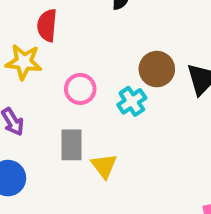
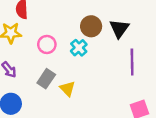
gray rectangle: (71, 145) -> (46, 79), turned 42

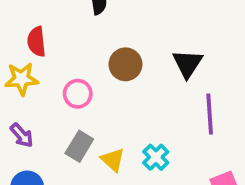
brown circle: (91, 26) -> (125, 64), moved
cyan cross: (79, 48) -> (156, 157), moved

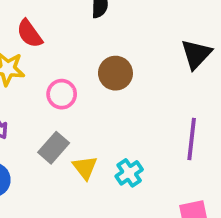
red semicircle: (37, 42) -> (30, 34), turned -40
black triangle: (188, 64) -> (196, 54), moved

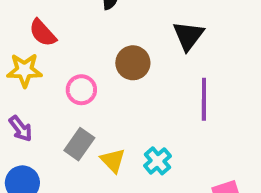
black triangle: (196, 54) -> (188, 36), moved
purple line: (192, 139) -> (204, 99), moved

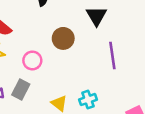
gray rectangle: (79, 144) -> (21, 89), moved
cyan cross: (157, 161) -> (88, 100), turned 30

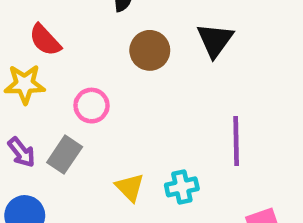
brown circle: (63, 38) -> (150, 50), moved
purple line: (112, 56) -> (236, 141), moved

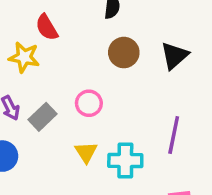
pink circle: (91, 106) -> (89, 103), moved
cyan cross: (182, 187) -> (125, 161), size x1.4

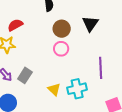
red semicircle: (47, 27) -> (15, 25), turned 105
pink circle: (89, 103) -> (61, 49), moved

